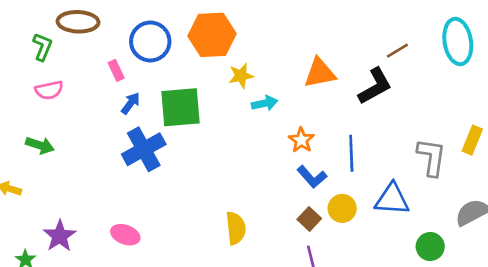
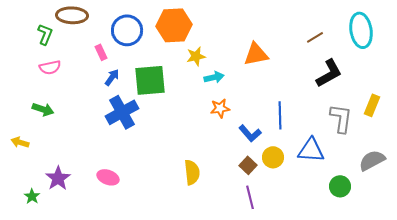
black L-shape: (375, 86) -> (329, 73), moved
orange star: (301, 140) -> (220, 108), moved, turned 30

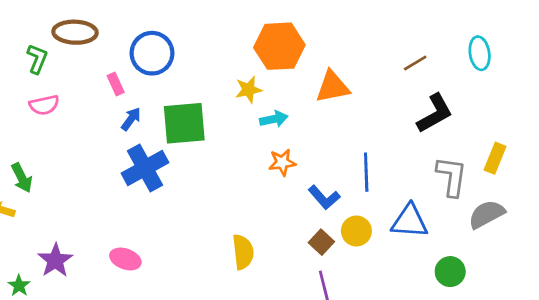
orange hexagon: (174, 25) -> (279, 46), moved
cyan ellipse: (361, 30) -> (480, 53), size x0.7
green arrow: (43, 109) -> (22, 178), moved, turned 45
gray semicircle: (372, 160) -> (487, 214), moved

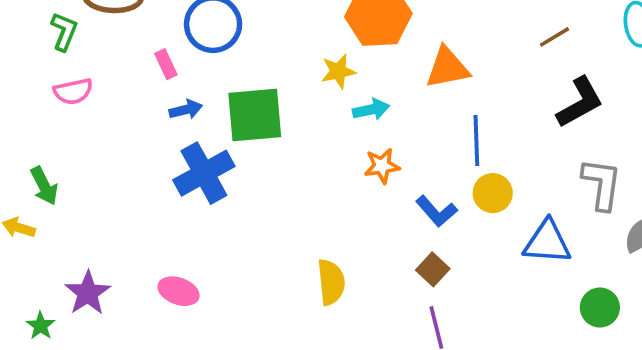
blue arrow: (131, 119) -> (186, 110), turned 40
blue line: (366, 172) -> (476, 140), moved
yellow circle: (356, 231) -> (493, 193), moved

